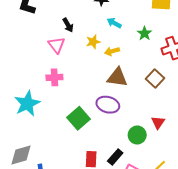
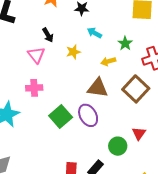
yellow arrow: (112, 51) -> (108, 61), moved
brown square: (155, 78) -> (136, 89), size x1.4
purple ellipse: (108, 105) -> (88, 115), turned 45
green square: (79, 118) -> (61, 116), moved

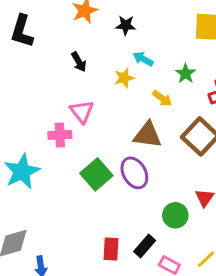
yellow star: (73, 52) -> (124, 78), moved
pink triangle: (36, 55) -> (82, 112), moved
yellow arrow: (108, 61) -> (162, 98), turned -128

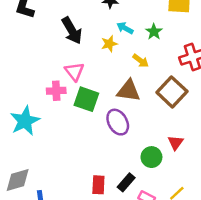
black arrow: (79, 62) -> (72, 30), size x1.6
green star: (186, 74) -> (154, 32), moved
green square: (96, 174) -> (86, 99), moved, turned -30

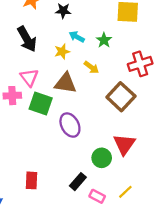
brown triangle: (129, 91) -> (65, 83), moved
red triangle: (176, 143) -> (124, 144), size x1.5
red rectangle: (98, 185) -> (31, 180), moved

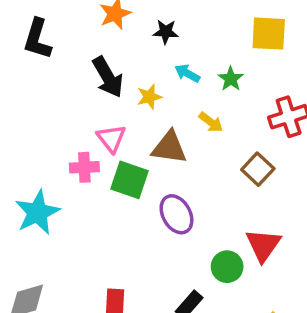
yellow star: (62, 51) -> (149, 97), moved
brown square: (121, 97) -> (258, 169), size x0.7

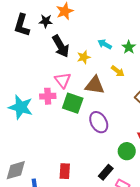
black star: (166, 32) -> (46, 21), moved
cyan star: (37, 212) -> (21, 107), moved, turned -30

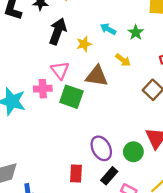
black arrow: (61, 46) -> (58, 31), turned -130
purple ellipse: (99, 122) -> (101, 148), moved
red rectangle: (65, 171) -> (76, 174), moved

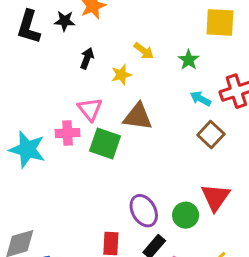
cyan arrow: (108, 29) -> (201, 99), moved
black arrow: (58, 31) -> (87, 58), size x0.6
yellow arrow: (123, 60) -> (144, 51), moved

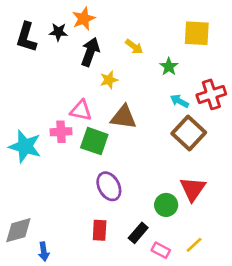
yellow arrow: (144, 51) -> (134, 47), moved
black arrow: (87, 58) -> (90, 52), moved, size x1.5
pink triangle: (90, 109) -> (81, 110), turned -40
brown square: (211, 134) -> (189, 133), size x1.4
purple ellipse: (144, 211) -> (109, 186), moved

